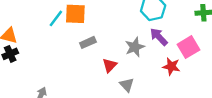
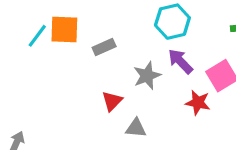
gray rectangle: (88, 42) -> (104, 47), moved
gray triangle: (127, 85) -> (136, 128), turned -42

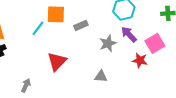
cyan line: (37, 36) -> (38, 28), moved
red triangle: (112, 101) -> (57, 61), moved, size x1.5

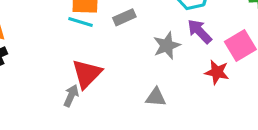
cyan line: (38, 28) -> (81, 22), moved, turned 70
gray arrow: (26, 85) -> (71, 96), moved

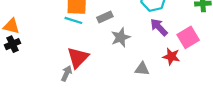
gray star: (167, 46) -> (121, 37), moved
gray triangle: (156, 97) -> (142, 69), moved

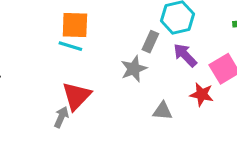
gray rectangle: (105, 17) -> (150, 42), moved, turned -42

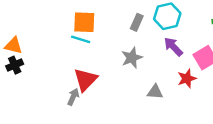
gray rectangle: (150, 42) -> (137, 22), moved
red star: (202, 94) -> (187, 78), turned -30

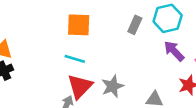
cyan line: (81, 39) -> (75, 59), moved
gray star: (132, 58) -> (113, 86), moved

